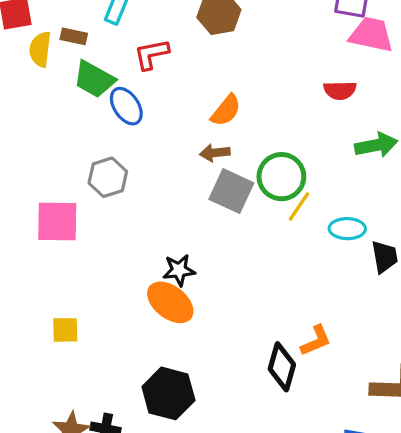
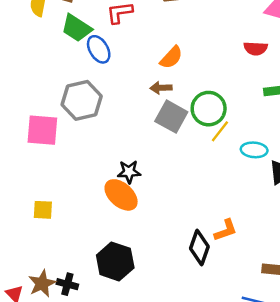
gray hexagon: (108, 177) -> (82, 100), size x1.4

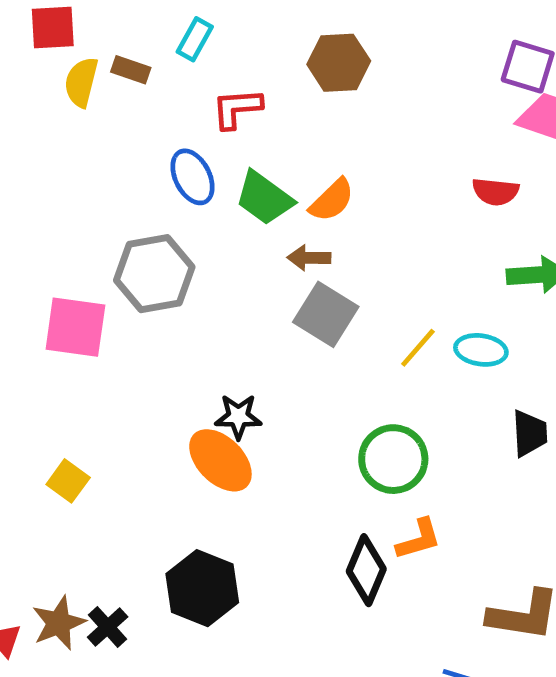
green trapezoid: (76, 28) -> (264, 198), moved
green circle: (209, 109) -> (393, 459), moved
cyan ellipse: (254, 150) -> (481, 350), moved
yellow square: (43, 210) -> (68, 481), turned 30
black cross: (67, 284) -> (108, 627), turned 30

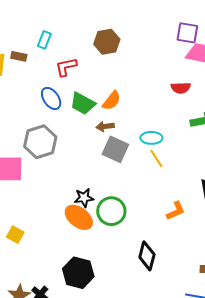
yellow line: (418, 348) -> (156, 158), turned -66
cyan ellipse: (481, 350) -> (151, 138), moved
green circle: (393, 459) -> (111, 211), moved
orange L-shape: (419, 539) -> (176, 211), moved

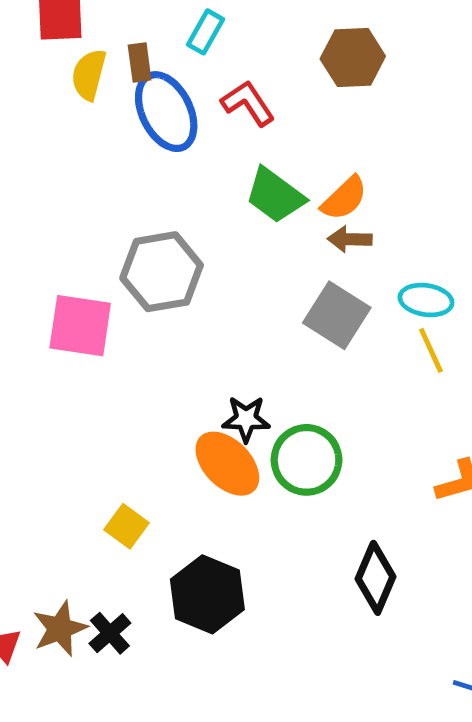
brown rectangle: (19, 56) -> (140, 63), turned 63
red L-shape: (66, 67) -> (248, 103), turned 60
blue ellipse: (51, 98) -> (166, 112), moved, size x1.4
brown arrow: (105, 126) -> (350, 239), moved
yellow square: (15, 235) -> (127, 526), moved

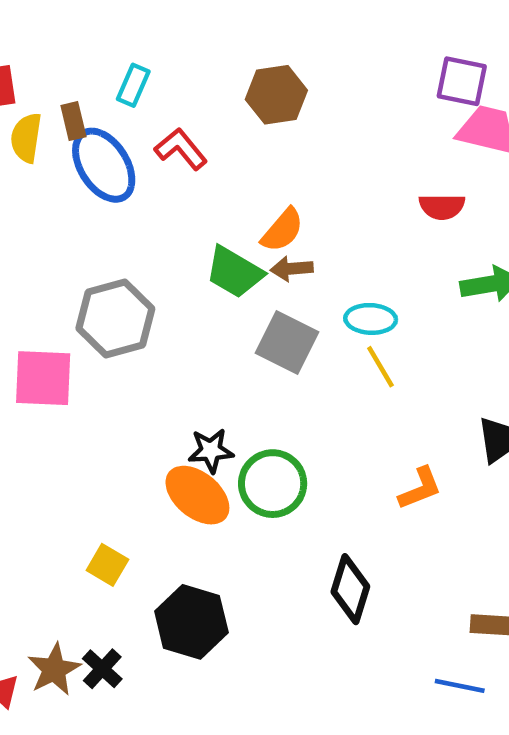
green trapezoid: (275, 195) -> (234, 272), moved

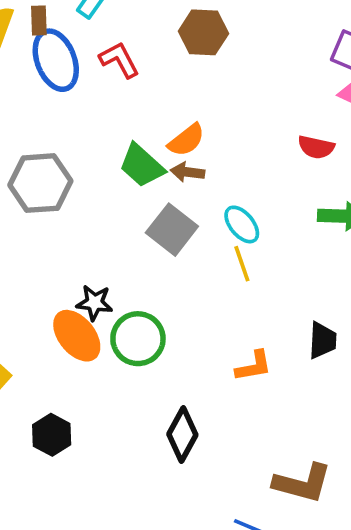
cyan ellipse: (371, 319) -> (242, 224), turned 36
black hexagon: (191, 622) -> (52, 435), size x0.7

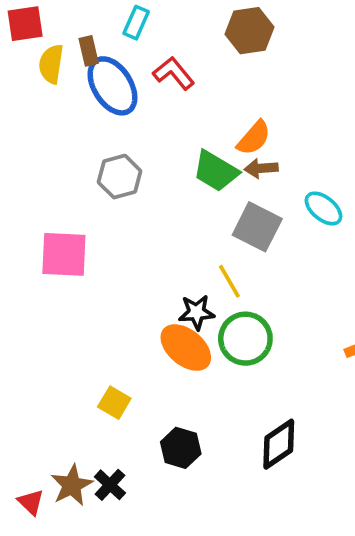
gray hexagon: (40, 183) -> (120, 177), moved, size x0.7
yellow line: (242, 264) -> (229, 281), moved
black diamond: (182, 435) -> (279, 444), moved, turned 38

